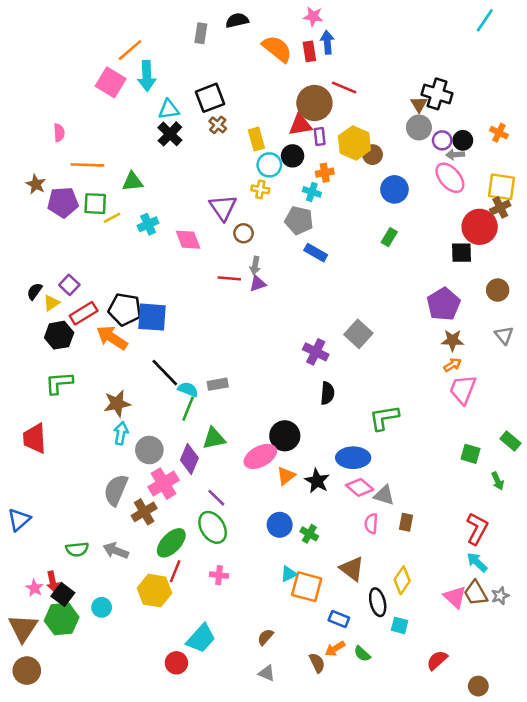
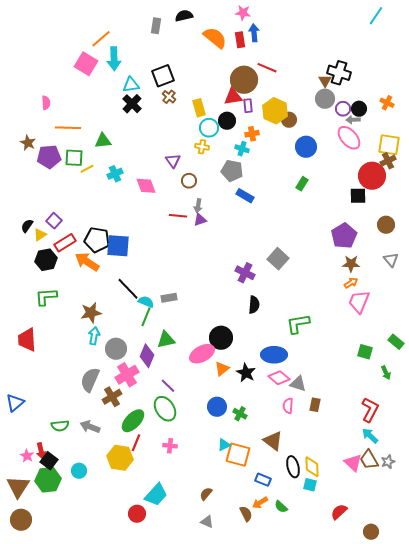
purple triangle: (223, 207) -> (173, 161), size x0.7
yellow diamond: (402, 580) -> (312, 467), moved, turned -35

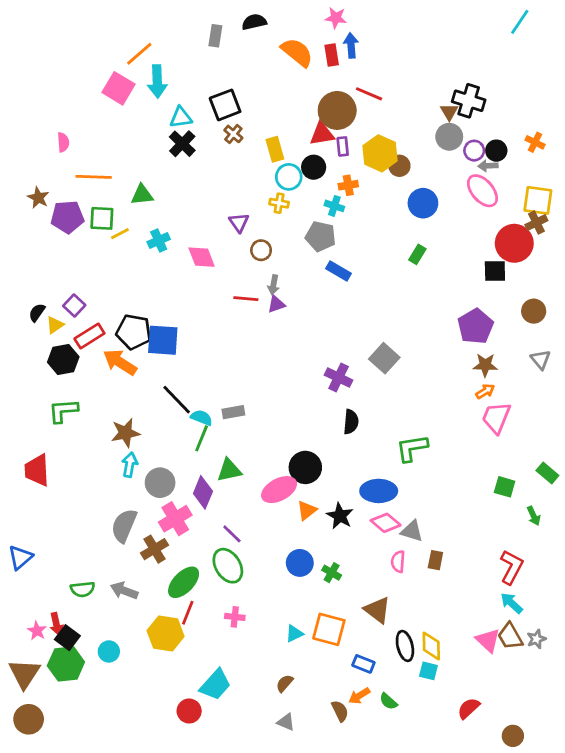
cyan triangle: (224, 445) -> (294, 633), moved

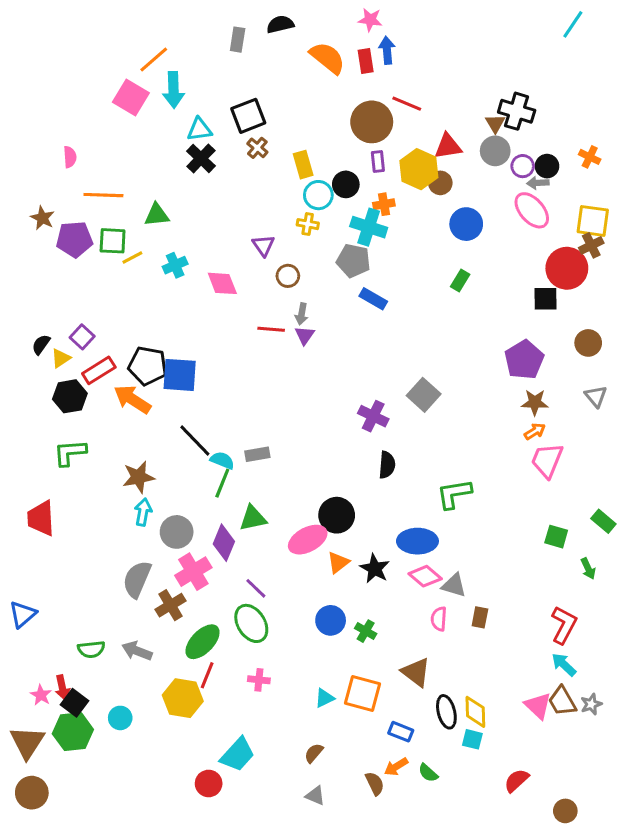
red triangle: (322, 134) -> (448, 146), moved
cyan cross: (334, 206) -> (369, 227), size x1.6
purple triangle: (276, 304) -> (305, 335), turned -36

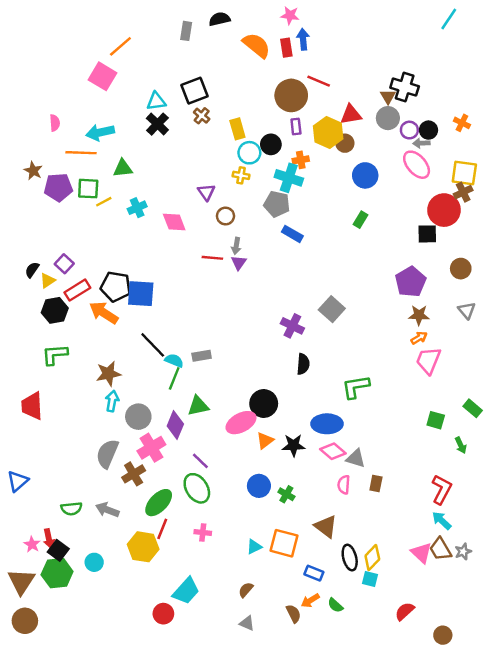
cyan arrow: (174, 90) -> (100, 132), moved, turned 80
black star: (375, 569) -> (294, 445), turned -30
yellow diamond: (475, 712) -> (372, 558), turned 45

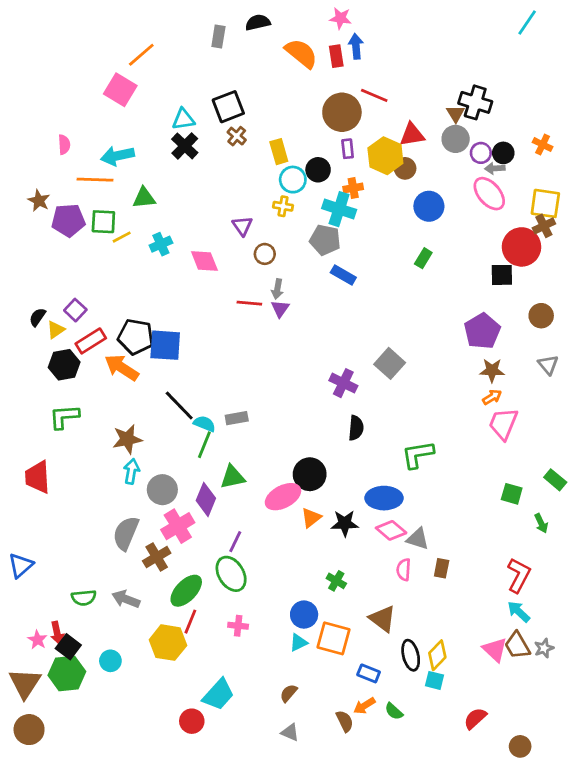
purple line: (200, 461) -> (235, 542), turned 72
blue circle: (259, 486) -> (304, 615), moved

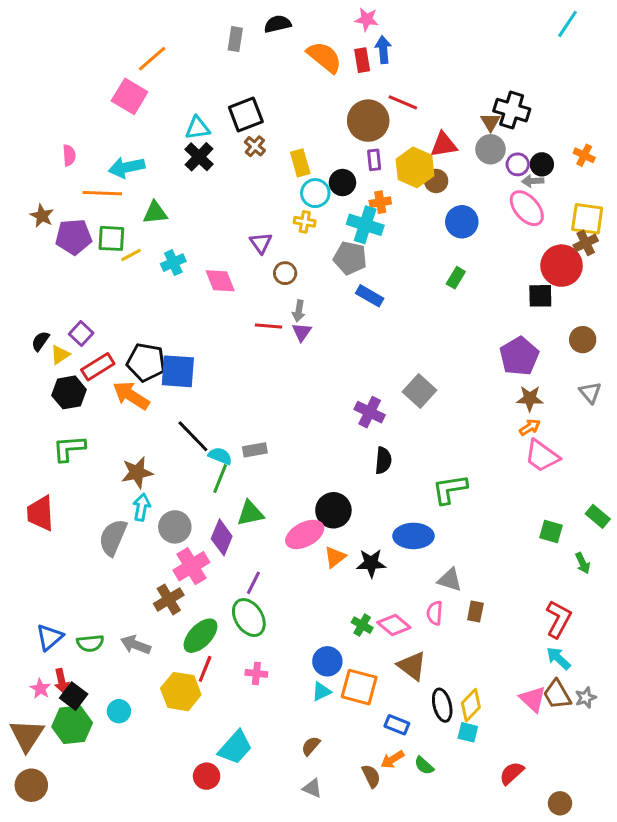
pink trapezoid: (503, 424) -> (542, 456), turned -76
pink diamond: (391, 530) -> (394, 625), moved
gray semicircle: (126, 533) -> (113, 537), moved
blue triangle: (21, 565) -> (49, 637), moved

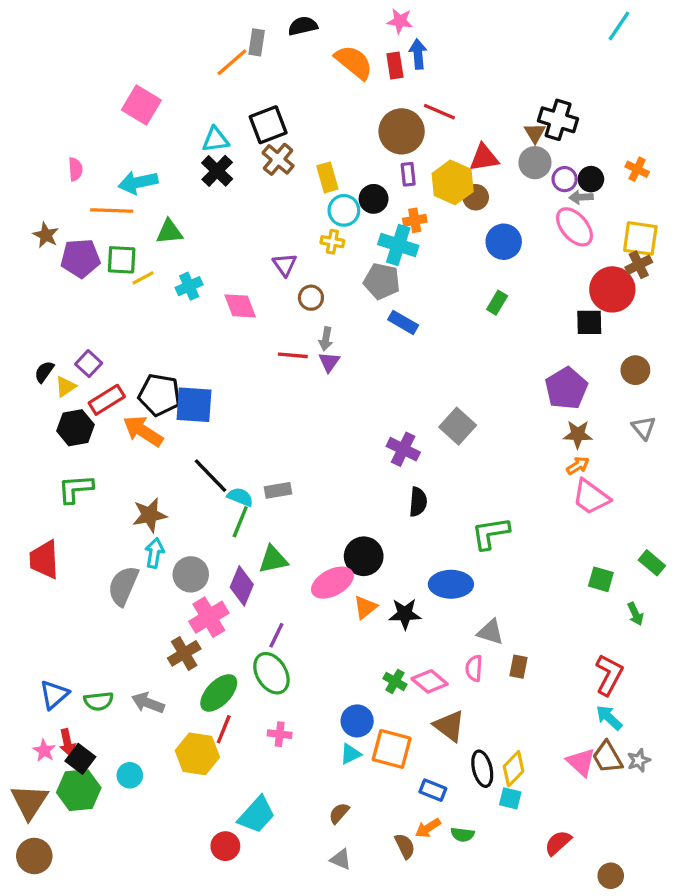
orange line: (152, 59) -> (232, 62), moved
brown cross: (255, 146) -> (278, 159), size x1.4
green semicircle: (424, 766) -> (462, 835), turned -35

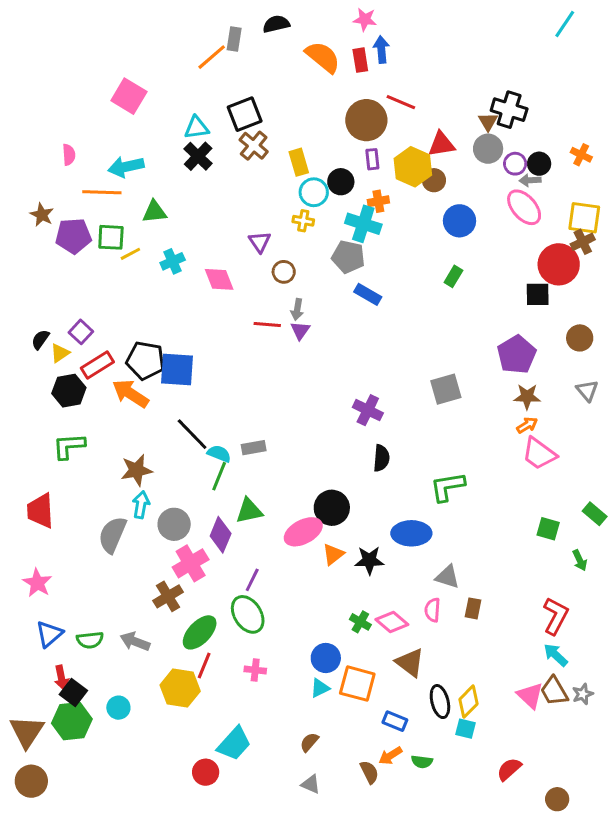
gray square: (458, 426) -> (446, 389), moved, turned 32
pink star: (44, 751) -> (37, 583), moved, size x1.4

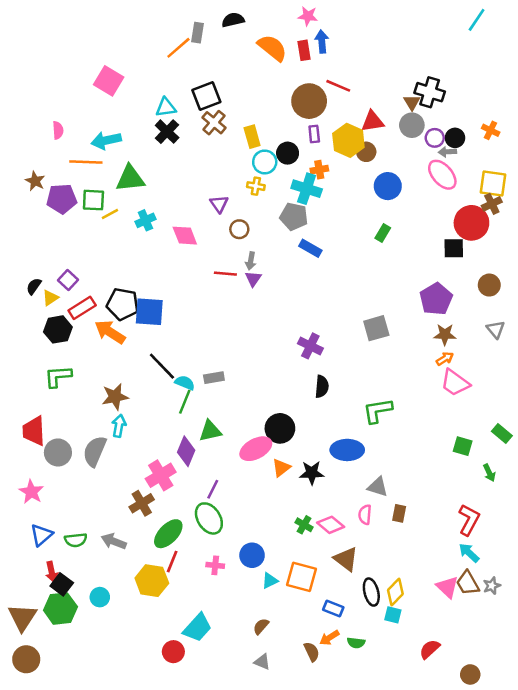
green triangle: (155, 212) -> (130, 178), size x1.4
gray circle: (174, 524) -> (58, 452), moved
blue circle: (326, 658) -> (252, 555), moved

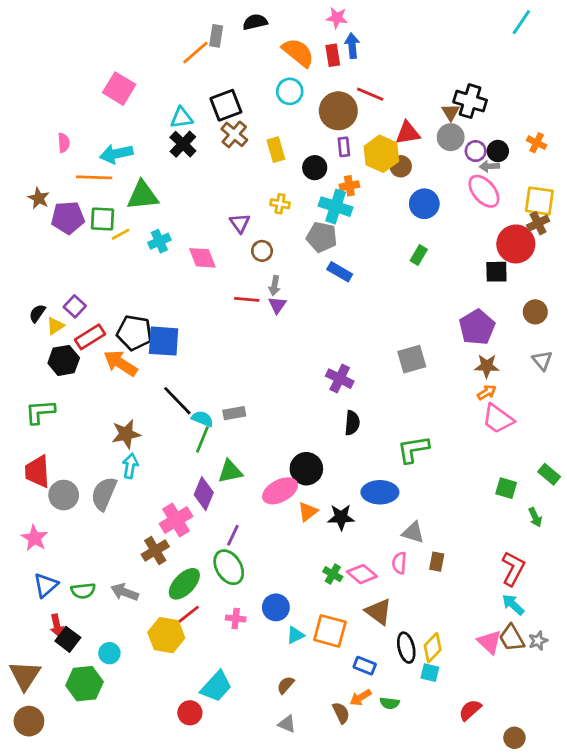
cyan circle: (265, 162) -> (290, 91), moved
green L-shape: (58, 376) -> (40, 412), moved
red line: (172, 562) -> (188, 614), turned 30
green hexagon: (60, 609) -> (84, 684), moved

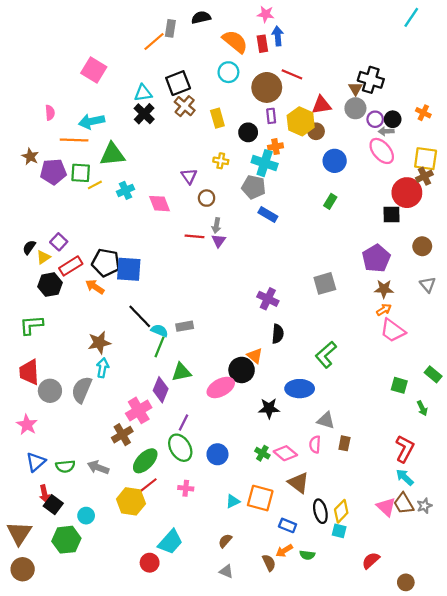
orange arrow: (121, 363) -> (95, 287), size x0.7
green L-shape: (413, 449) -> (326, 355), turned -32
orange triangle: (308, 512) -> (255, 356), moved, turned -42
blue circle: (276, 607) -> (217, 454), moved

